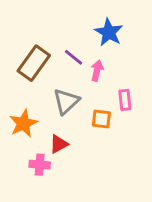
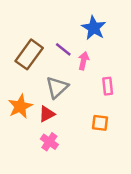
orange square: (101, 119) -> (100, 123), moved
red triangle: (59, 144) -> (47, 114), moved
pink cross: (40, 165) -> (49, 142), moved, turned 30

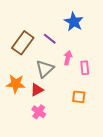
pink arrow: (84, 61) -> (68, 58), moved
orange star: (20, 106) -> (16, 84), turned 30

